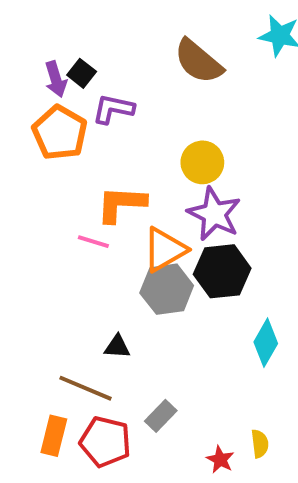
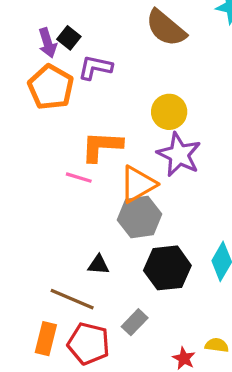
black hexagon: (222, 271) -> (167, 268), moved
yellow semicircle: (260, 444) -> (217, 345), turned -75

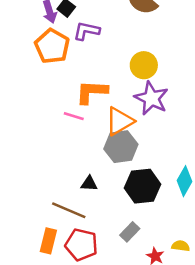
gray rectangle: (135, 322) -> (130, 232), moved

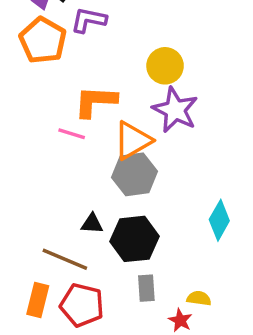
black hexagon: (143, 186) -> (134, 239), moved
gray rectangle: (130, 232) -> (146, 288), turned -48
yellow semicircle: (181, 246) -> (199, 298), moved

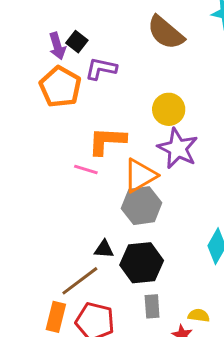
brown line: (65, 259) -> (80, 281), turned -60

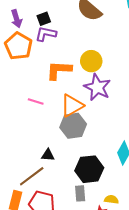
black square: (77, 42) -> (44, 19), moved, turned 32
orange L-shape: (107, 141) -> (59, 70), moved
black hexagon: (142, 263) -> (89, 169), moved

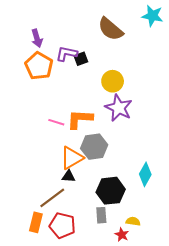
black square: (44, 19) -> (81, 59), moved
orange L-shape: (59, 70) -> (80, 119), moved
orange triangle: (72, 106) -> (72, 158), moved

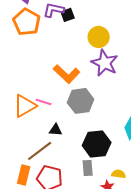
orange L-shape: (80, 119) -> (67, 74), turned -140
pink line: (56, 122) -> (44, 102), moved
orange triangle: (72, 158) -> (25, 106), moved

